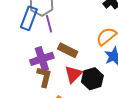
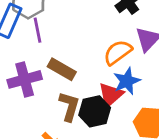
red triangle: (73, 74) -> (111, 95), moved
brown L-shape: (44, 77) -> (69, 106), moved

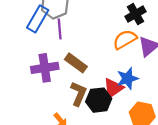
orange semicircle: (118, 52) -> (125, 39), moved

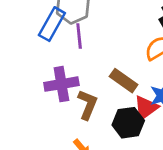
brown rectangle: (76, 63) -> (124, 81), moved
brown L-shape: (78, 94) -> (88, 105), moved

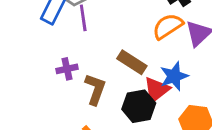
purple cross: (61, 84) -> (67, 69), size x0.6

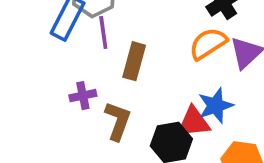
brown rectangle: (132, 62) -> (134, 61), moved, turned 72
red triangle: (157, 90) -> (194, 122), turned 32

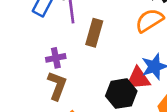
brown L-shape: (118, 121) -> (57, 86), moved

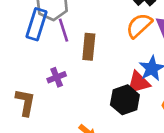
brown L-shape: (57, 86) -> (25, 102), moved

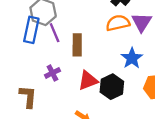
orange semicircle: (139, 25) -> (118, 23), turned 35
red triangle: (138, 83) -> (88, 81), moved

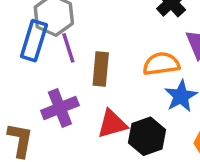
orange semicircle: (118, 23) -> (161, 64), moved
purple cross: (52, 73) -> (60, 108), size x1.5

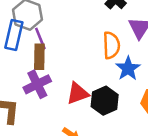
orange semicircle: (161, 64) -> (111, 45), turned 100
brown rectangle: (101, 69) -> (39, 57), moved

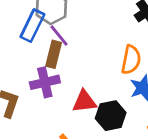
purple line: (40, 38) -> (59, 36), turned -30

